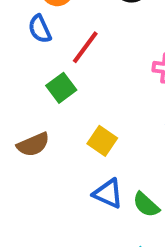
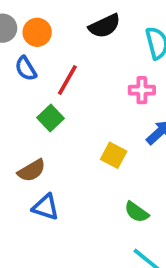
yellow square: (102, 141) -> (114, 155), moved
blue triangle: (108, 194) -> (46, 207), moved

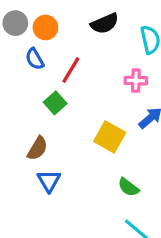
yellow square: (114, 155) -> (110, 137), size x1.4
brown semicircle: (32, 170) -> (37, 148), turned -30
blue triangle: (46, 207) -> (49, 181), turned 40

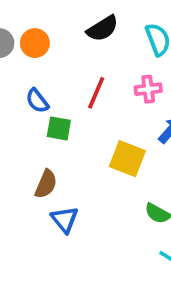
blue semicircle: (35, 59) -> (37, 101), moved
red line: (71, 70) -> (96, 93), moved
green square: (55, 103) -> (59, 128), turned -30

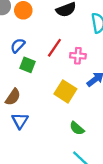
pink cross: (148, 89) -> (78, 56), moved
blue semicircle: (37, 101) -> (18, 46), turned 70

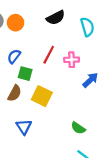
yellow square: (65, 91) -> (42, 96), moved
brown semicircle: (13, 97) -> (15, 93), moved

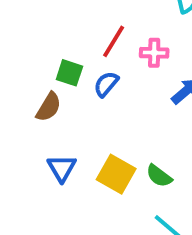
blue semicircle: (14, 56) -> (106, 84), moved
yellow square: (42, 96) -> (116, 174), moved

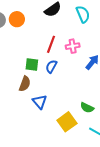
blue triangle: (62, 168) -> (40, 102), moved
yellow square: (116, 174) -> (67, 122), moved, turned 36

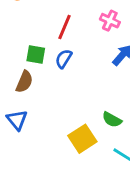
pink cross: (73, 46) -> (110, 21), moved, turned 32
blue triangle: (40, 102) -> (17, 120), moved

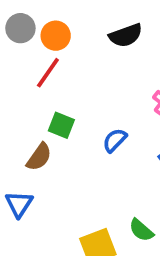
red line: (64, 27) -> (48, 73), moved
blue semicircle: (64, 59) -> (115, 140), moved

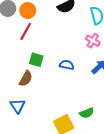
blue semicircle: (115, 140) -> (67, 65), turned 64
green semicircle: (141, 230) -> (87, 113), turned -56

